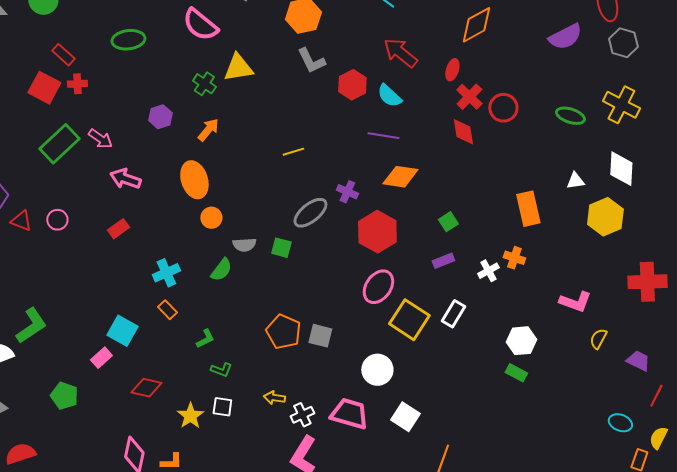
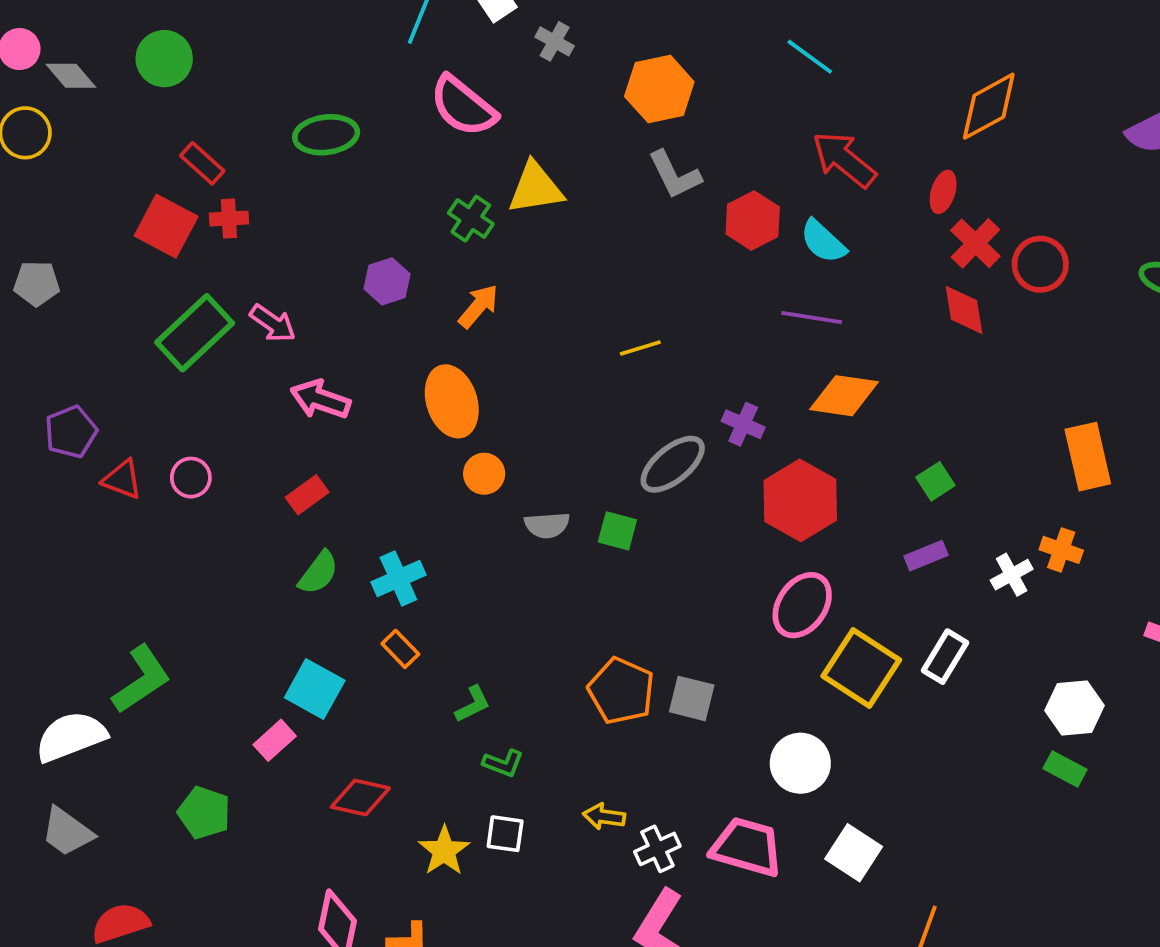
green semicircle: (221, 270) -> (318, 573), moved

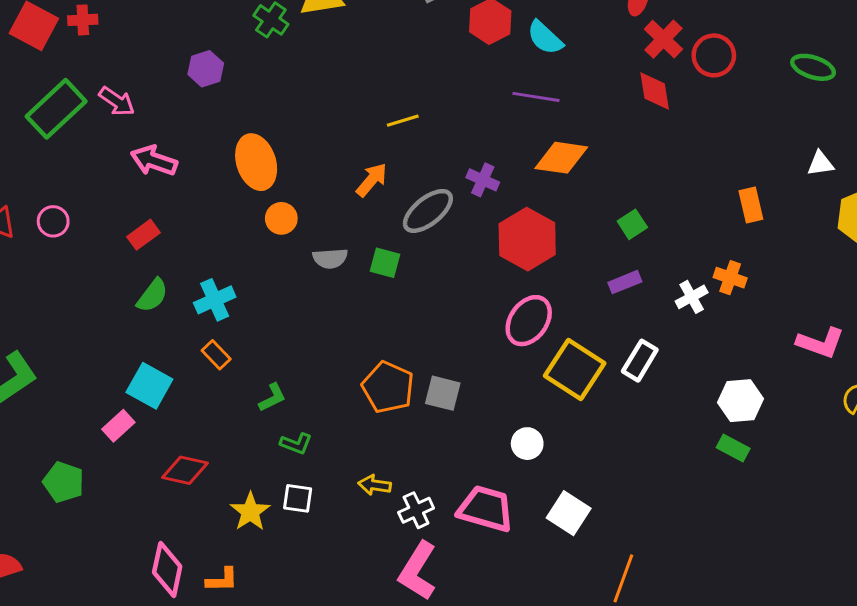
orange arrow: (478, 306) -> (372, 180), moved
orange rectangle: (1088, 457) -> (751, 205), size x0.7
white circle: (800, 763) -> (527, 444), size x0.7

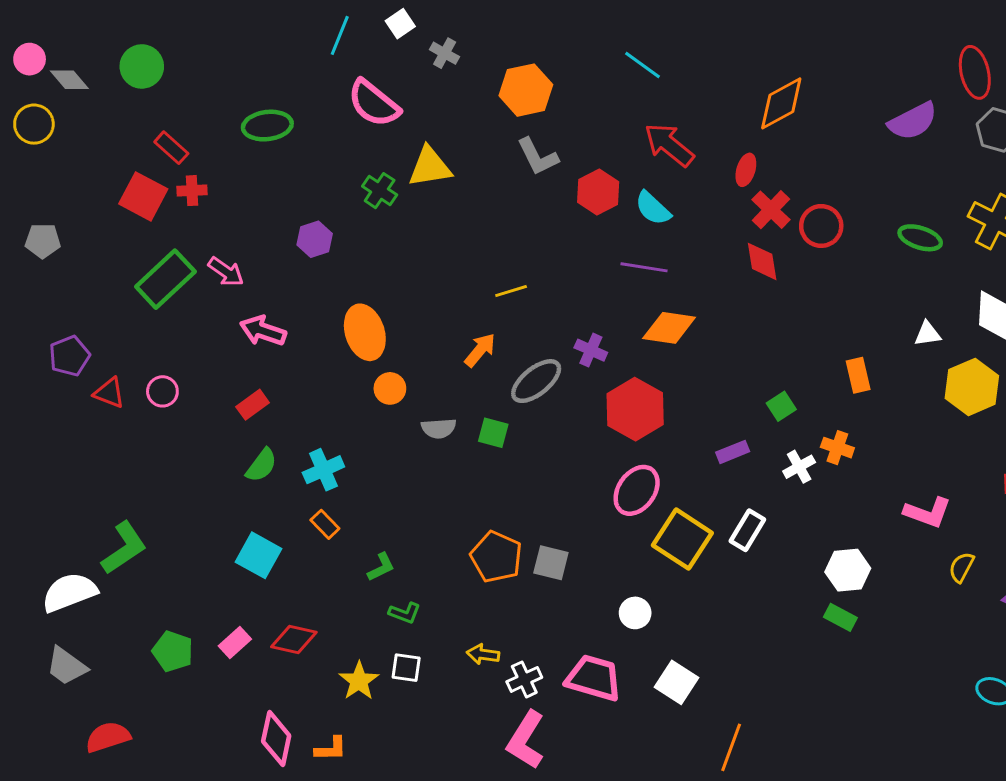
green square: (632, 224) -> (781, 406), moved
pink rectangle: (118, 426) -> (235, 642), moved

